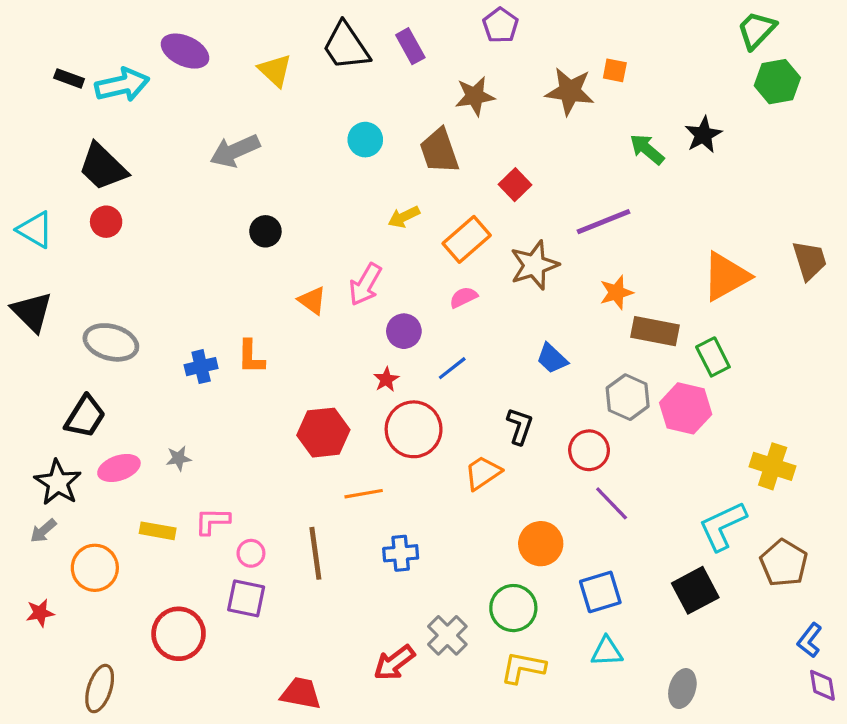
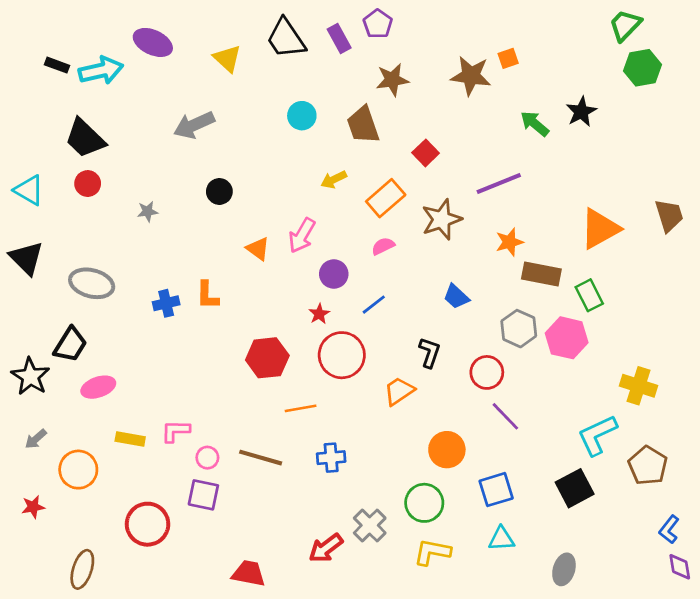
purple pentagon: (500, 25) -> (378, 24), moved
orange square: (615, 70) -> (508, 58), turned -30
gray star: (179, 458) -> (148, 211), moved
black star: (58, 482) -> (30, 376), moved
brown line: (315, 553) -> (261, 458), turned -66

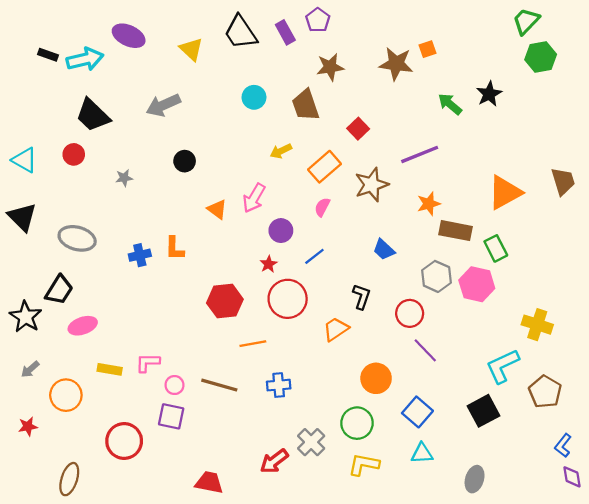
black trapezoid: (85, 138) -> (93, 115), moved
pink semicircle: (383, 246) -> (322, 207), turned -36
blue square: (496, 490) -> (417, 412), turned -32

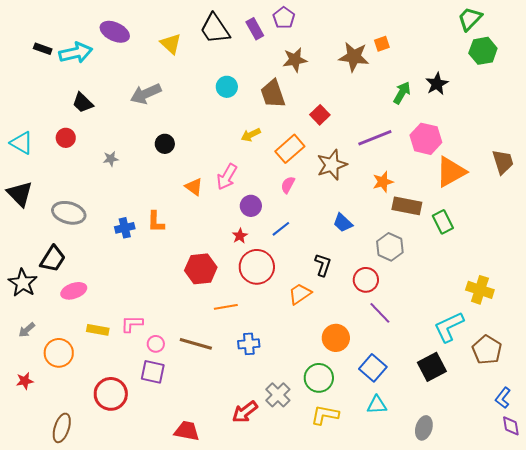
green arrow: (450, 104) -> (402, 93), turned 80
black trapezoid: (93, 115) -> (83, 103), size x0.7
pink hexagon: (477, 284) -> (426, 139), moved

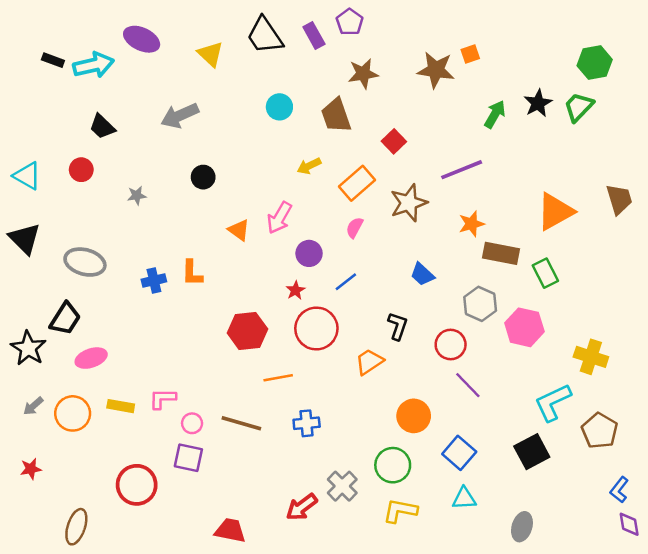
green trapezoid: (470, 19) -> (579, 107), moved
pink hexagon: (426, 139) -> (524, 327), moved
orange circle: (59, 353) -> (73, 413), moved

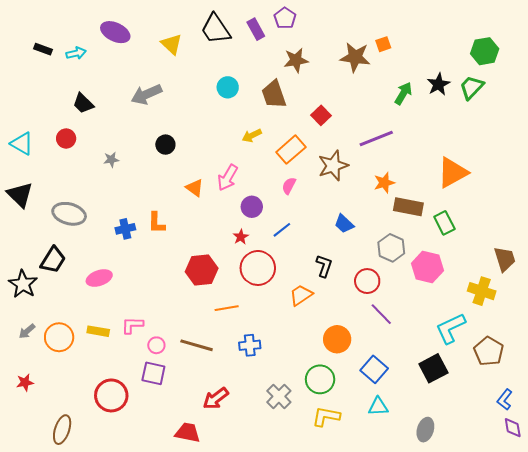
cyan arrow: (94, 65) -> (76, 53), size x0.6
brown trapezoid: (619, 199) -> (505, 259), moved
pink ellipse: (91, 358) -> (99, 278), moved
red arrow: (302, 507) -> (216, 398), moved

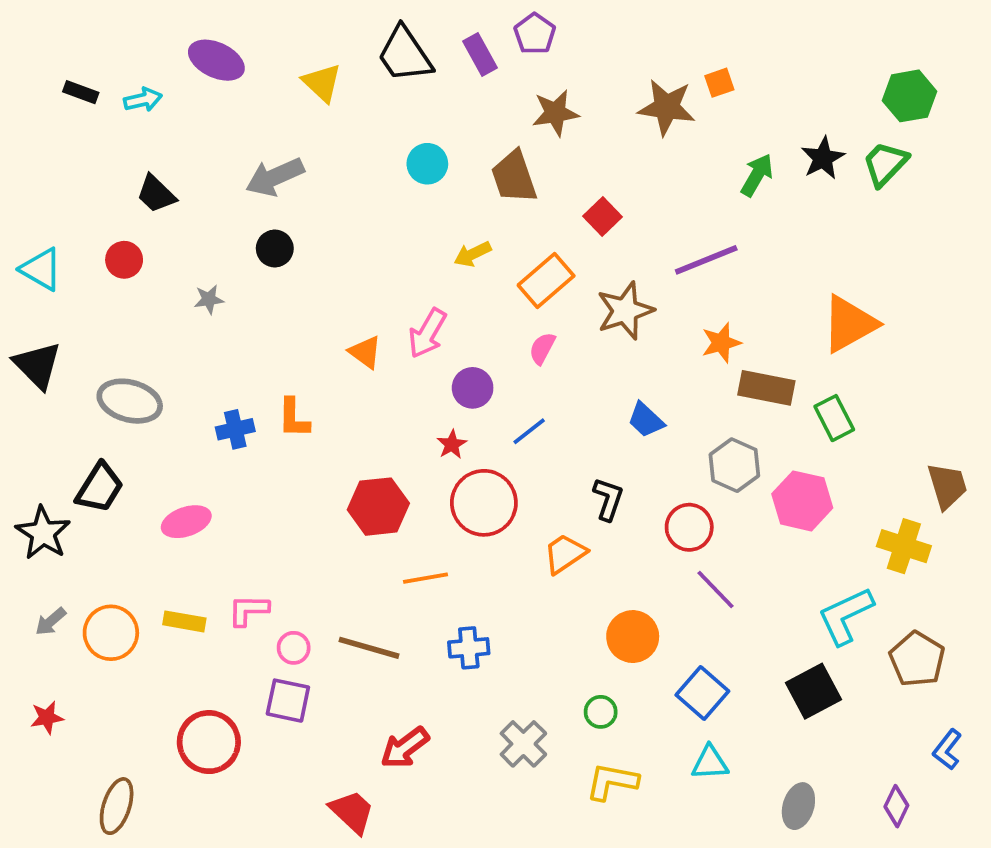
black circle: (165, 145) -> (275, 248), moved
green circle: (320, 379) -> (601, 712), size x0.6
purple diamond: (513, 428) -> (896, 806), moved, turned 35
red trapezoid: (188, 433) -> (352, 812), turned 32

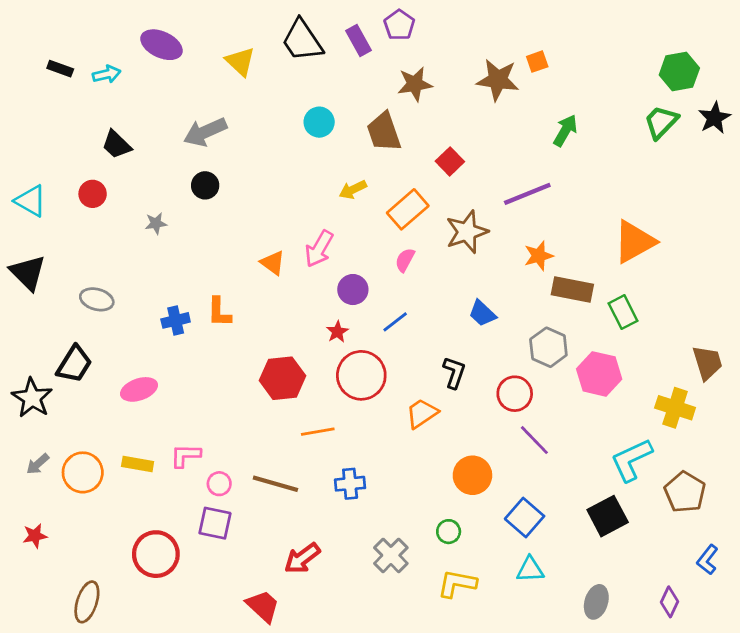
black star: (823, 158) -> (714, 118), moved
gray ellipse: (130, 401) -> (97, 299), size x0.7

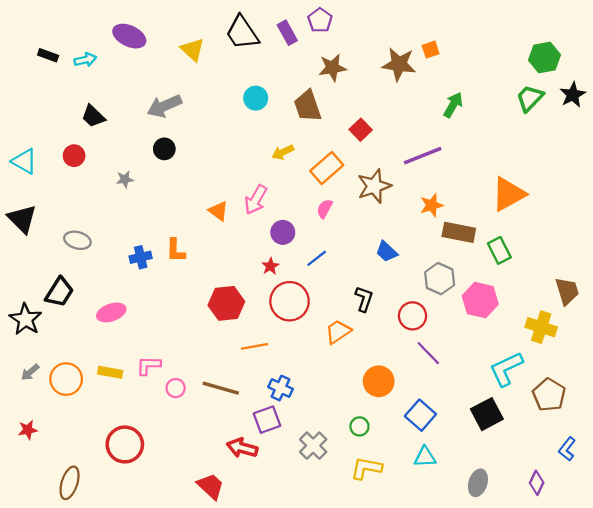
blue cross: (350, 484) -> (281, 388), turned 30
purple square: (215, 523) -> (267, 420), moved, turned -32
red arrow: (302, 558) -> (242, 448), turned 52

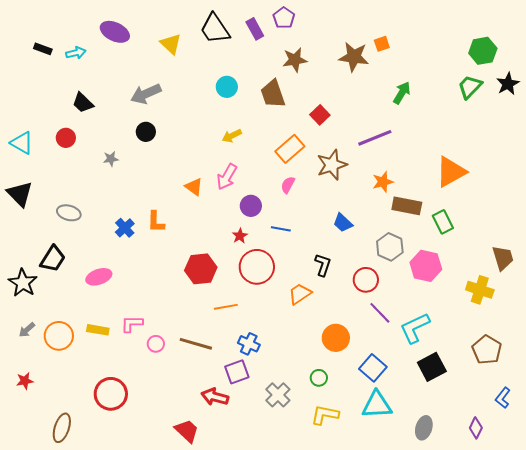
yellow arrow: (283, 152) -> (232, 136), moved
blue cross: (141, 257) -> (125, 228), turned -30
blue line: (317, 258) -> (281, 229), turned 48
cyan L-shape: (506, 369) -> (415, 328), moved
cyan triangle: (425, 457) -> (377, 405), size x1.5

